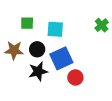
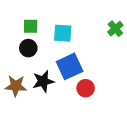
black circle: (37, 49) -> (28, 48), moved
brown star: (14, 50) -> (16, 86), moved

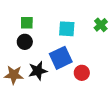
cyan square: (63, 33) -> (67, 29), moved
red circle: (86, 88) -> (82, 73), moved

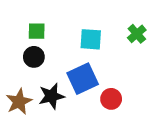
brown star: (14, 75) -> (19, 102), turned -30

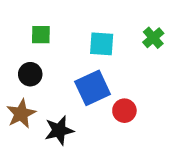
black circle: (34, 57) -> (30, 74), moved
black star: (51, 96) -> (59, 130), moved

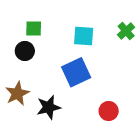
black circle: (30, 74) -> (25, 51), moved
red circle: (124, 111) -> (109, 111), moved

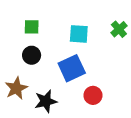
black circle: (25, 51) -> (32, 55), moved
red circle: (109, 111) -> (93, 95), moved

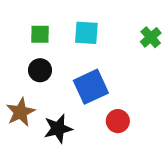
cyan square: (79, 34) -> (86, 33), moved

